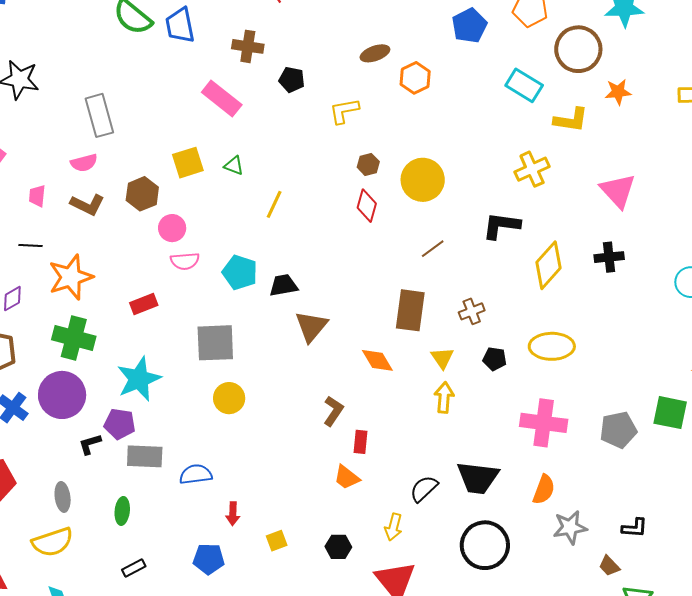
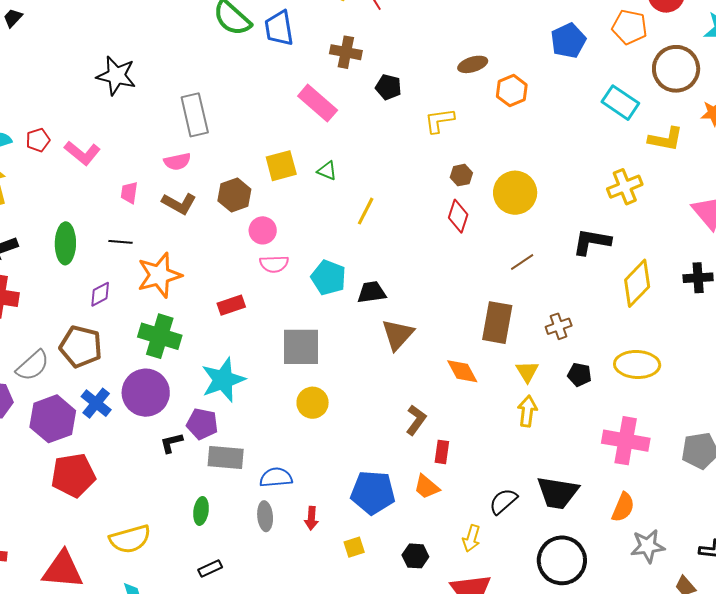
gray ellipse: (63, 497) -> (265, 516), moved
blue pentagon: (209, 559) -> (373, 493), moved, size x1.4

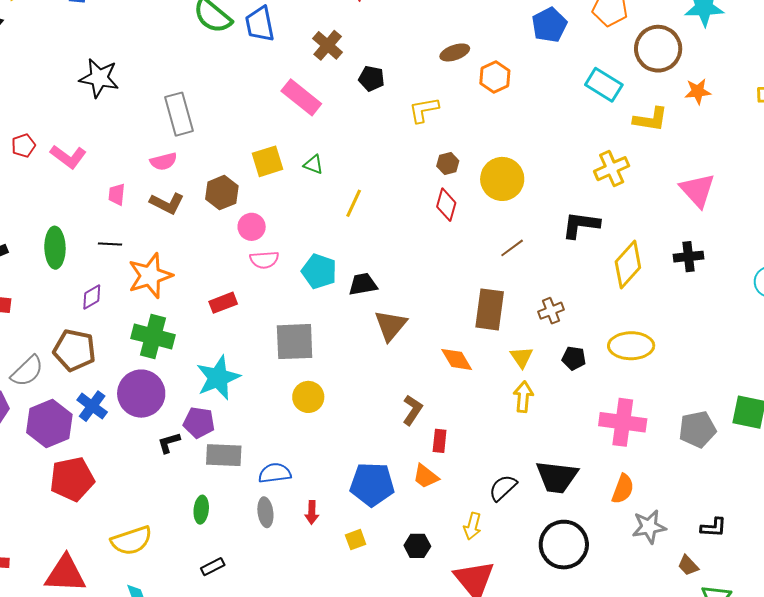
brown cross: (346, 52) -> (328, 45), turned 32

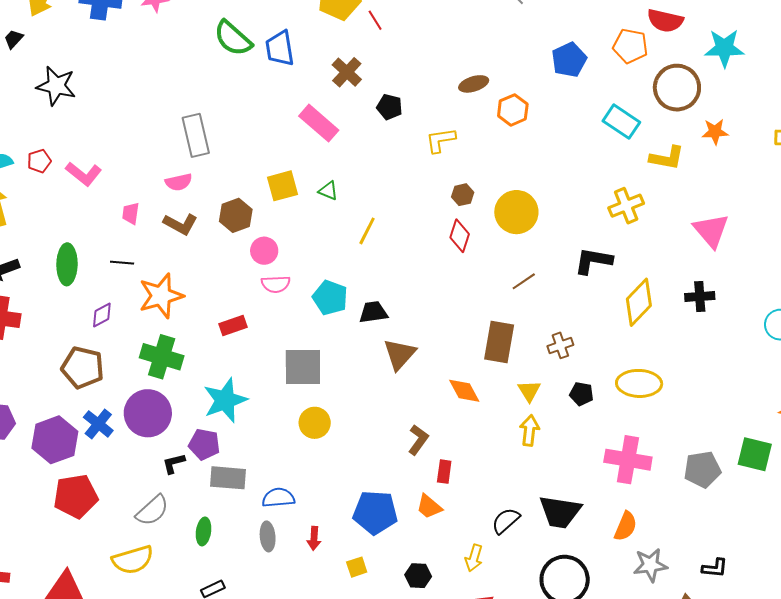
black star: (99, 78) -> (56, 86), moved
gray semicircle: (27, 371) -> (152, 510), moved

